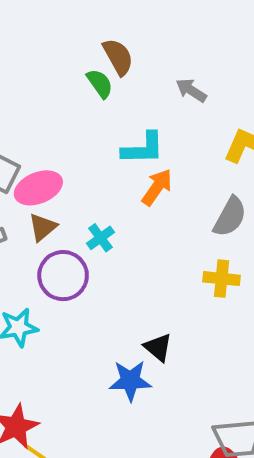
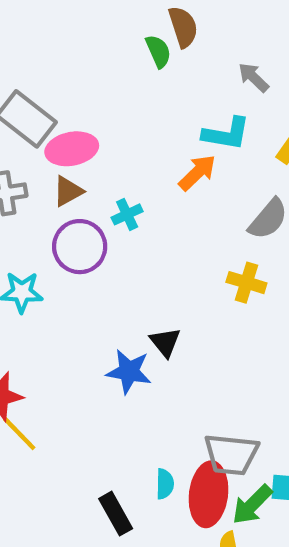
cyan L-shape: (143, 148) -> (226, 134), moved

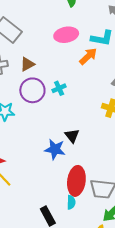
pink ellipse: (72, 149) -> (66, 35), moved
cyan cross: (127, 214) -> (59, 88), moved
red ellipse: (209, 494) -> (76, 181), moved

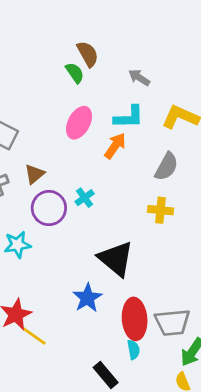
pink ellipse: (66, 35) -> (79, 123), turned -40
black triangle: (72, 136) -> (116, 259), size x1.8
blue star: (55, 149) -> (87, 298), moved, turned -30

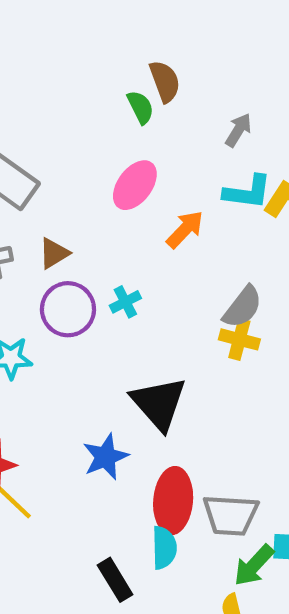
gray arrow: (139, 78) -> (238, 130), turned 80
cyan L-shape: (129, 117) -> (248, 192), moved
gray semicircle: (166, 167) -> (243, 307), moved
cyan semicircle: (133, 350) -> (164, 548), size x1.4

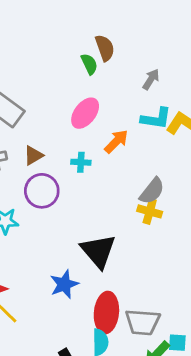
cyan cross: (125, 302) -> (81, 162), moved, turned 30

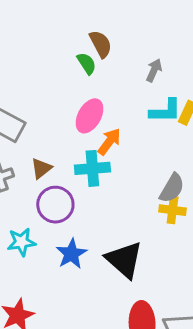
orange arrow: (116, 141) -> (109, 142), moved
cyan cross: (81, 162) -> (92, 168), size x1.6
blue star: (64, 284) -> (71, 254), moved

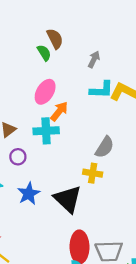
purple circle: (55, 205) -> (18, 157), size x0.6
yellow cross: (173, 210) -> (93, 173), moved

